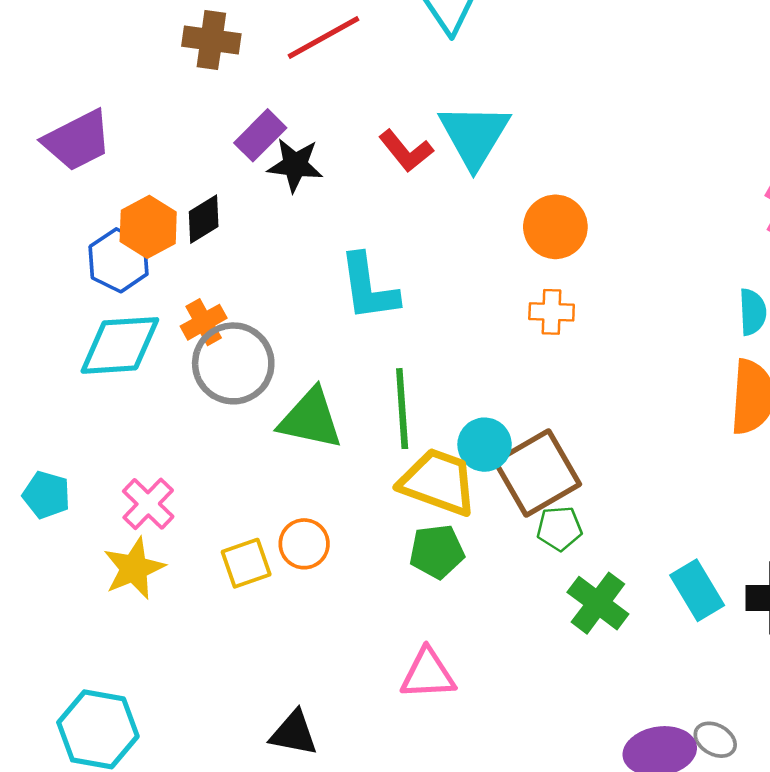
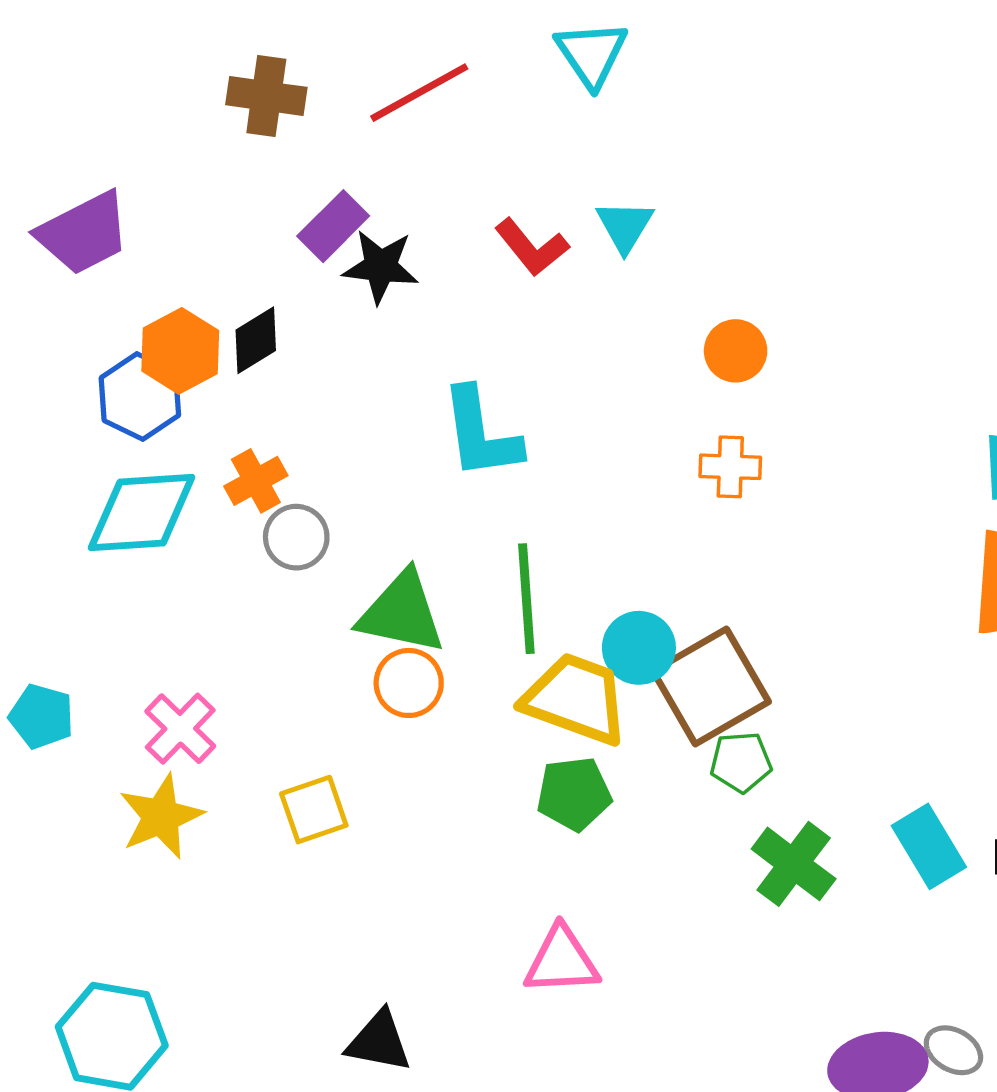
cyan triangle: (474, 135) -> (625, 226), size x0.6
orange circle: (555, 227) -> (736, 351), size x0.7
gray circle: (233, 363) -> (296, 537), size x0.6
orange circle: (304, 544) -> (409, 683), moved

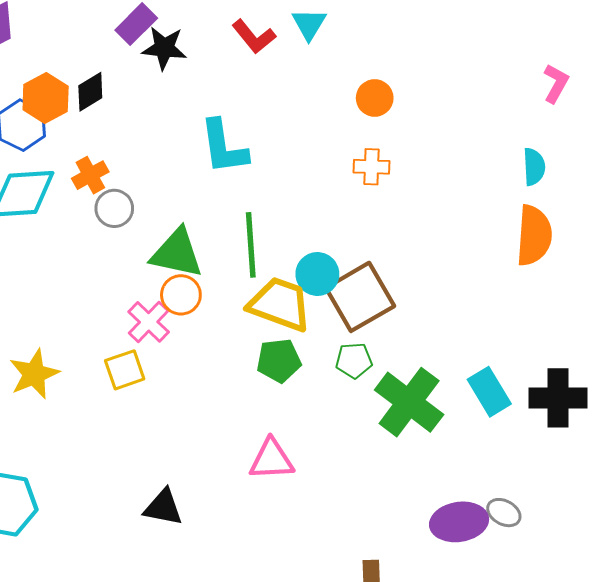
pink cross: (180, 729) -> (149, 322), moved
green pentagon: (741, 762) -> (354, 360), moved
green cross: (794, 864) -> (409, 402), size x1.4

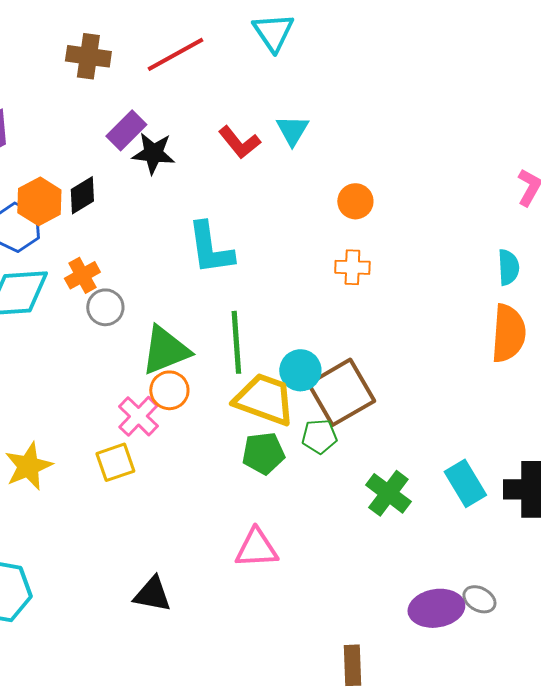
green triangle: (177, 253) -> (165, 350), turned -34
green pentagon: (354, 360) -> (319, 436), moved
green cross: (409, 402) -> (388, 493), size x0.7

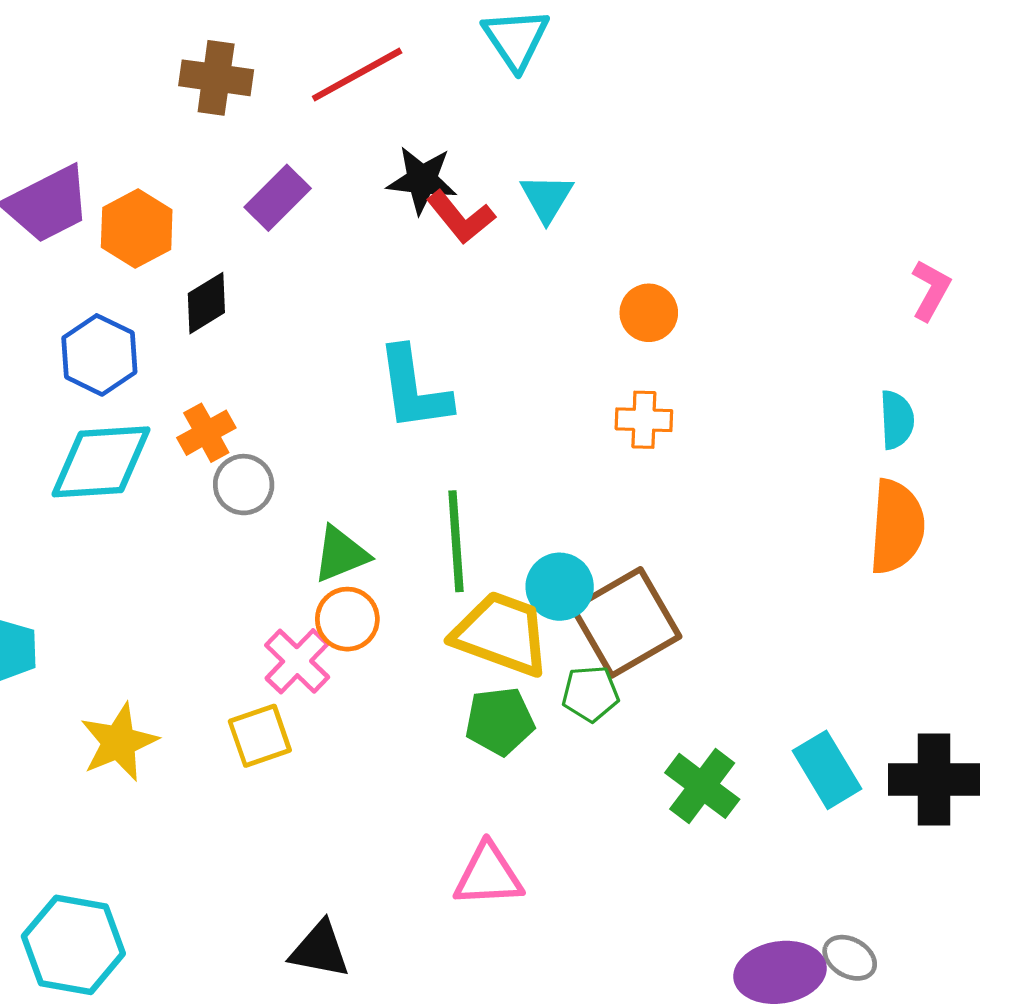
black star: (153, 153) -> (422, 180), moved
orange hexagon: (39, 201) -> (137, 229), moved
green triangle: (165, 350) -> (341, 554), size x0.7

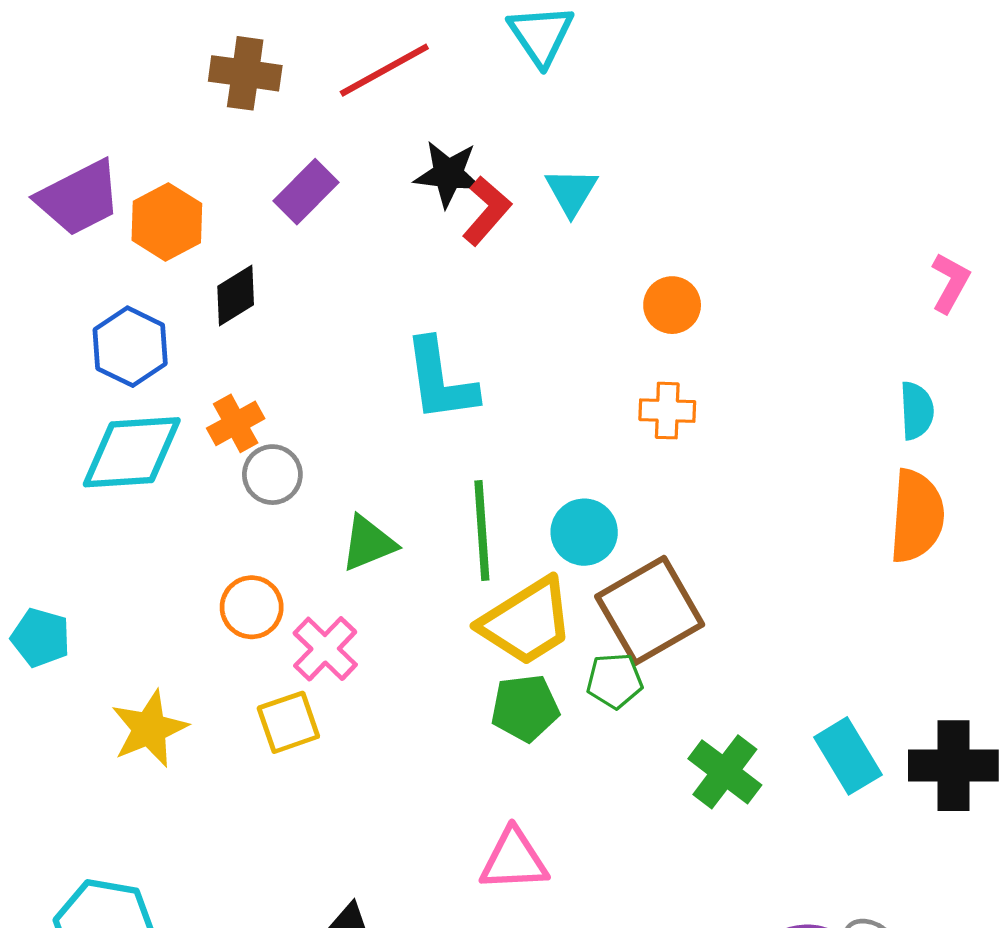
red L-shape: (461, 217) -> (487, 211), turned -100
cyan circle: (560, 587) -> (584, 532), moved
orange circle: (347, 619) -> (252, 607), moved
yellow trapezoid: (501, 634) -> (527, 622), turned 128

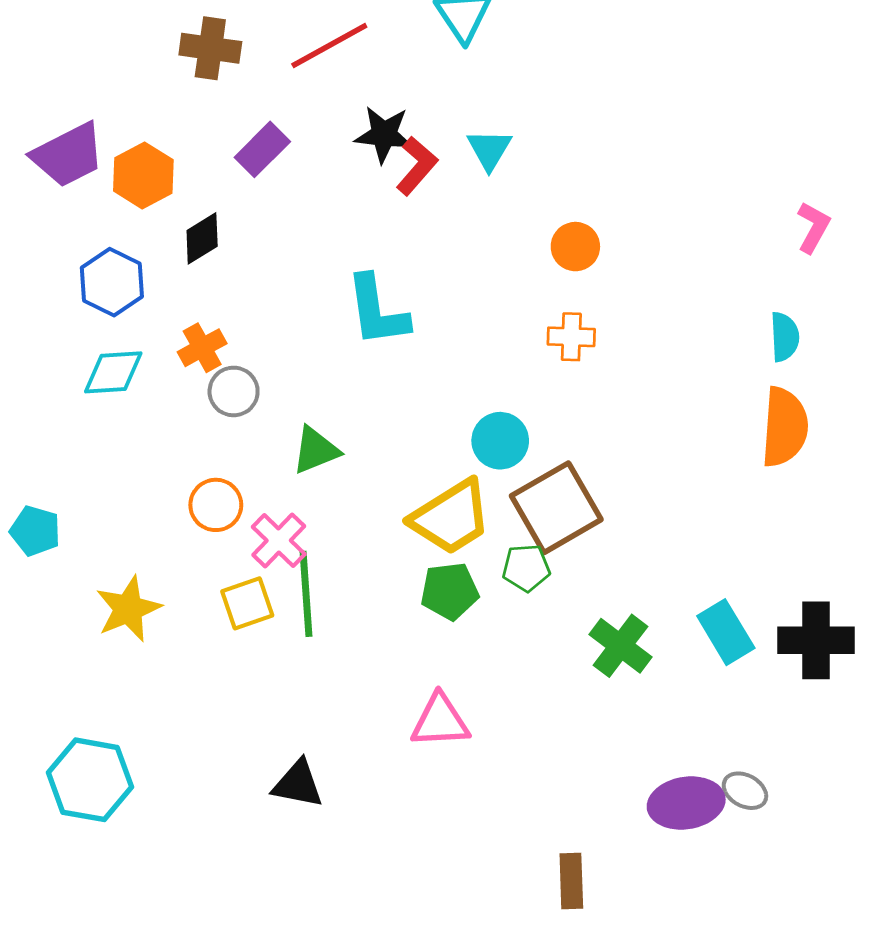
cyan diamond: (132, 452) -> (113, 372), size x0.7
green line: (482, 531) -> (306, 594), moved

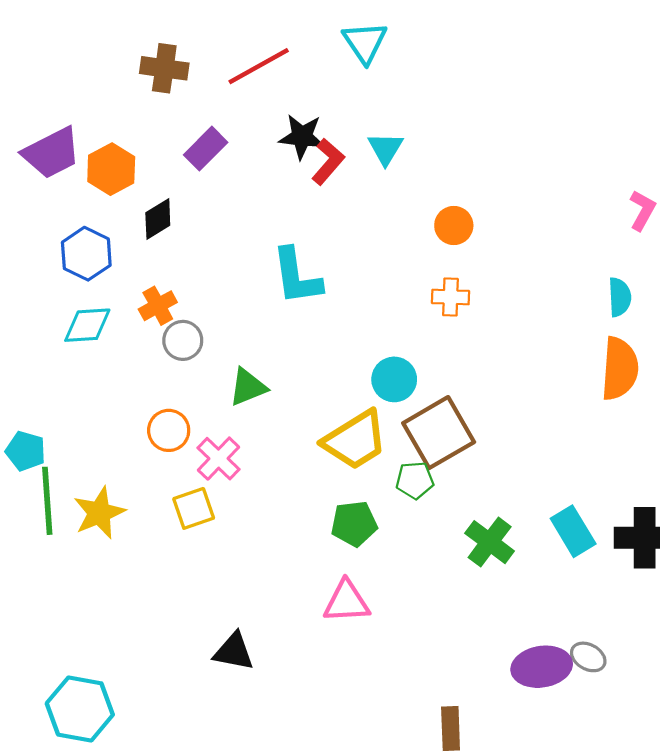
green pentagon: (450, 591) -> (354, 524), moved
green line: (306, 594) -> (47, 501), moved
cyan hexagon: (90, 780) -> (80, 709), moved

